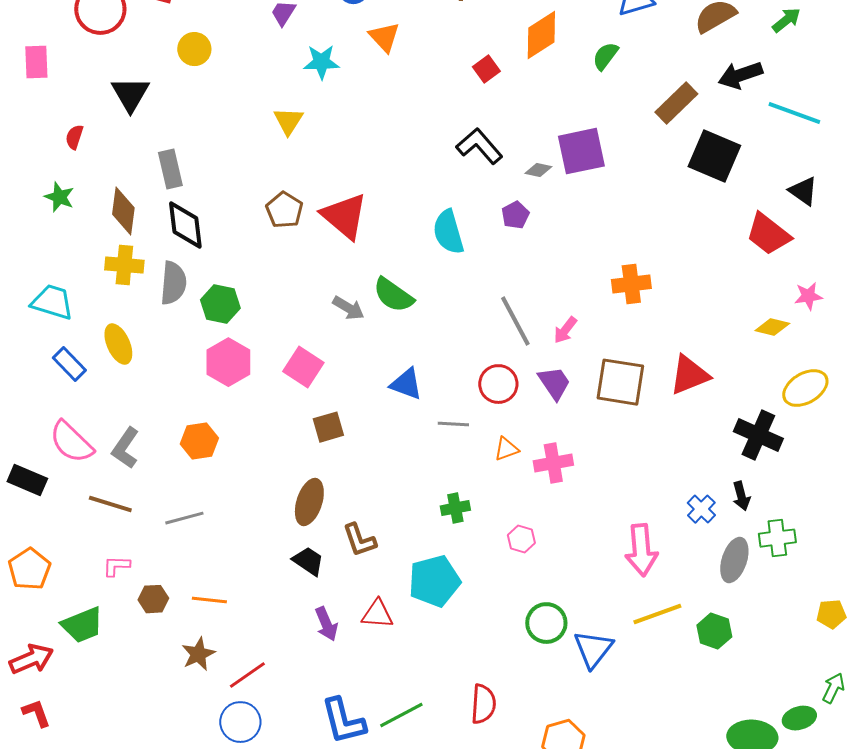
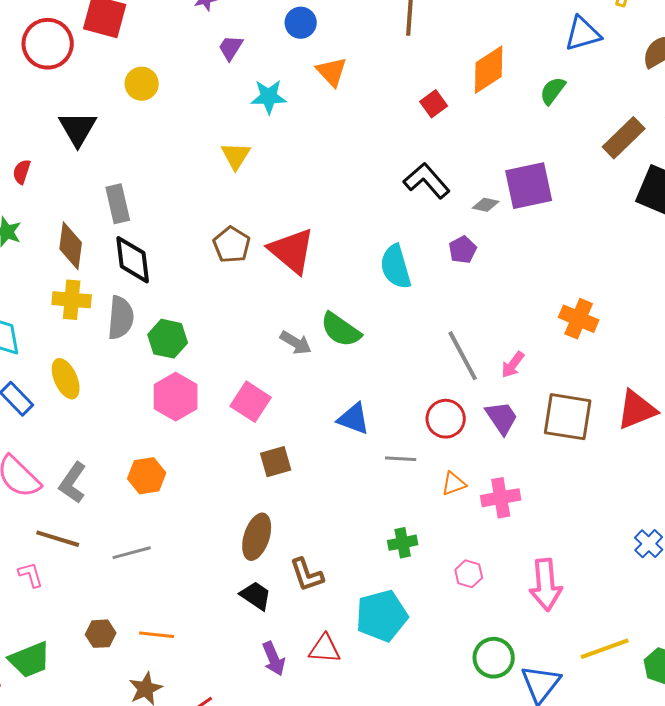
orange cross: (631, 284) -> (579, 319), turned 30
pink arrow: (641, 550) -> (546, 585), moved
pink L-shape: (116, 566) -> (31, 575), moved, turned 72

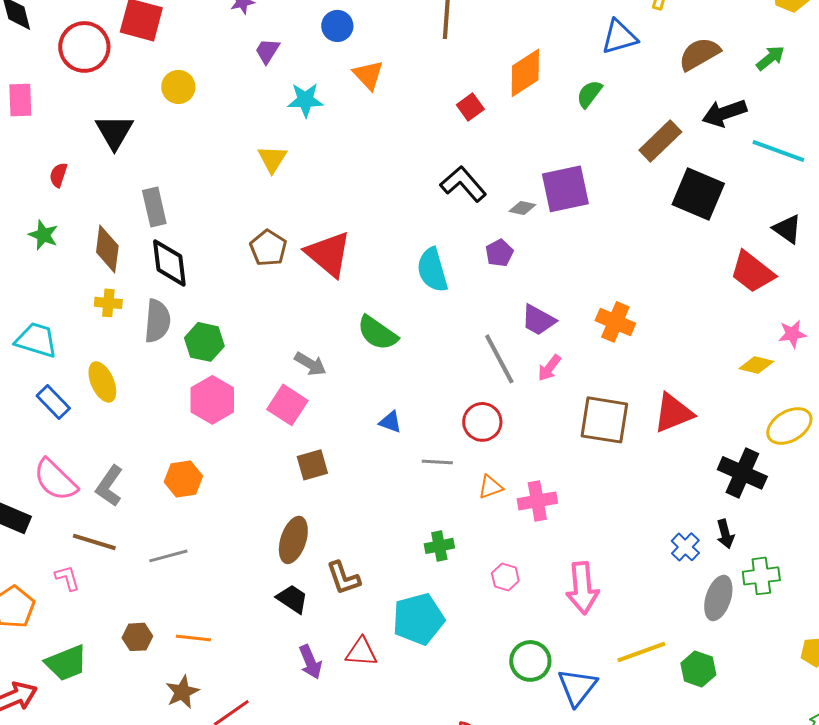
yellow cross: (72, 300) -> (108, 303), size x0.7
gray arrow: (296, 343) -> (310, 364), moved
purple trapezoid: (502, 418) -> (538, 320), moved, turned 153
blue triangle: (354, 419) -> (390, 422), size x0.7

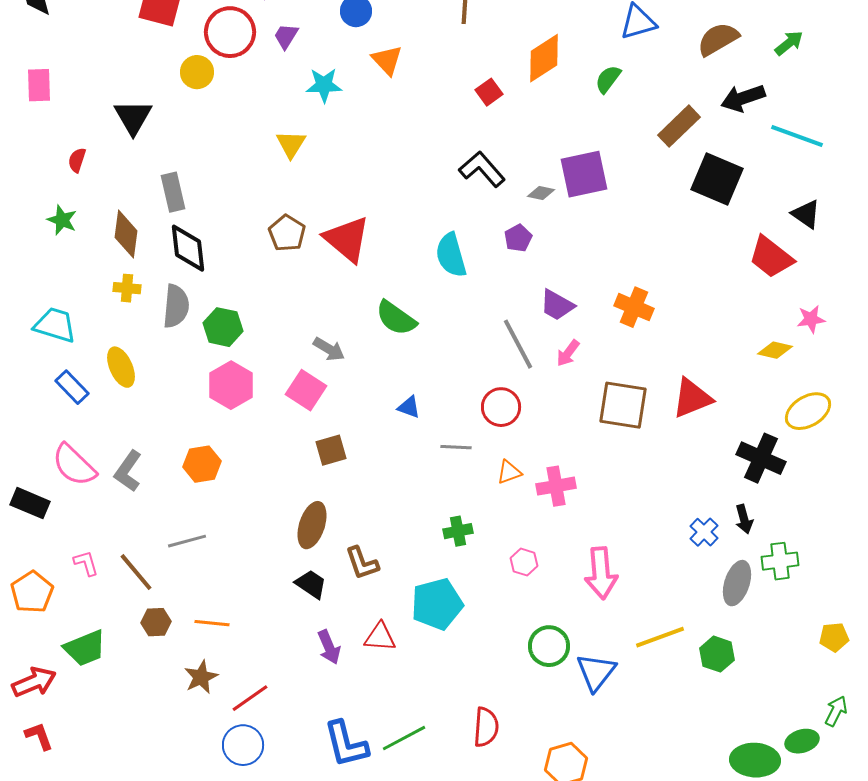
red circle: (84, 47) -> (230, 32), moved
brown line: (94, 542) -> (136, 572), moved, turned 33

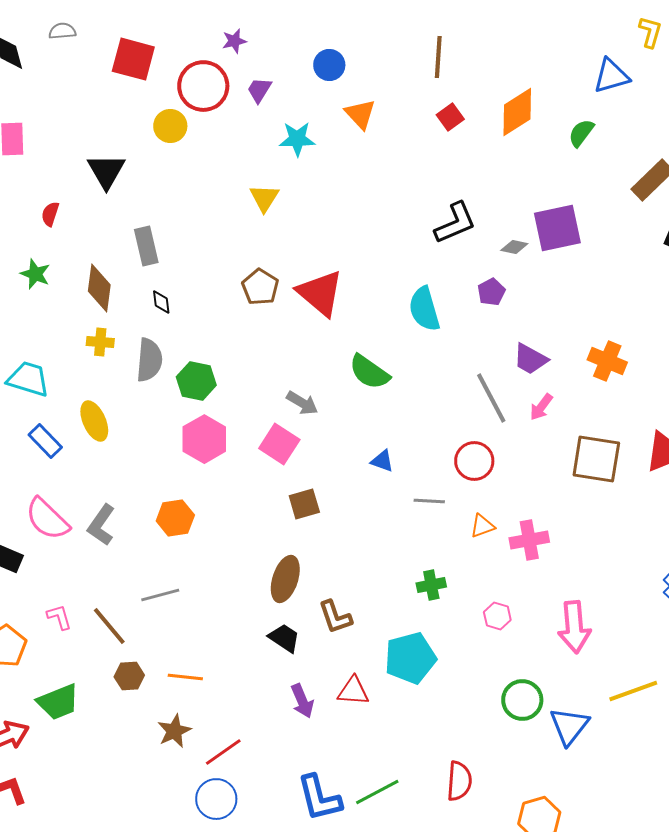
red square: (489, 92) -> (450, 117), moved
black L-shape: (482, 169) -> (455, 223), turned 108
black diamond: (188, 248) -> (161, 302), size x0.5

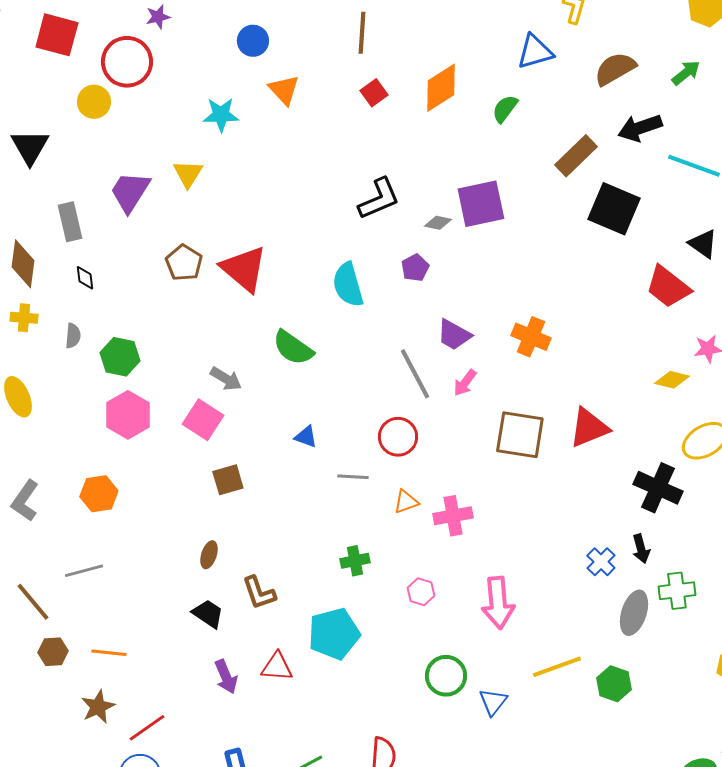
purple trapezoid: (259, 90) -> (130, 192), moved, size x1.6
gray semicircle: (149, 360) -> (73, 336), size x0.6
brown ellipse: (285, 579) -> (209, 555), size x0.6
blue triangle: (569, 726) -> (493, 702), size x0.7

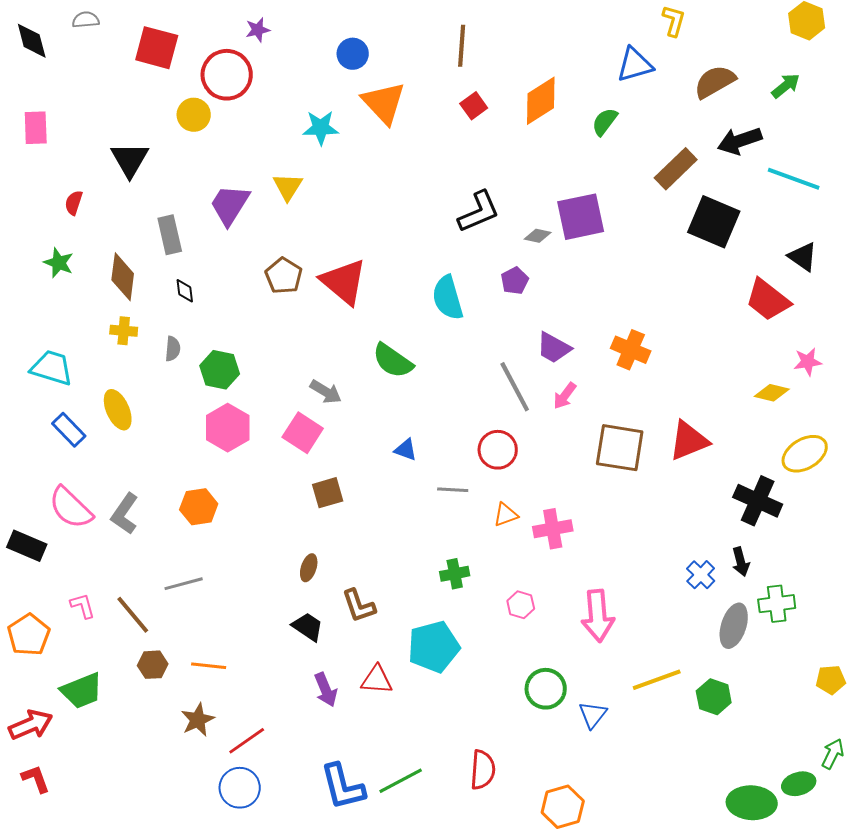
orange triangle: (284, 90) -> (384, 103), size x1.4

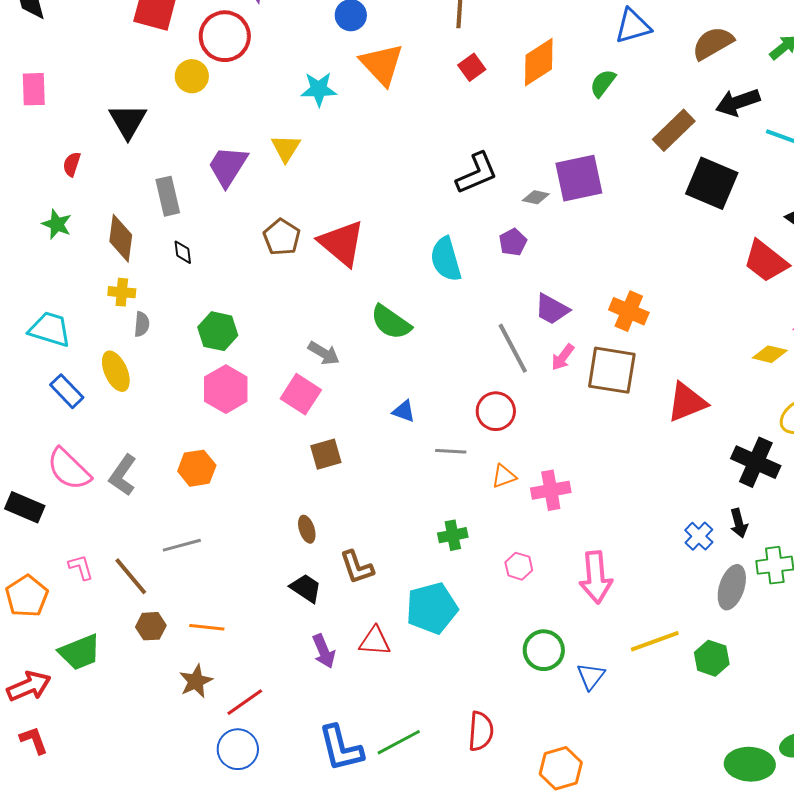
gray semicircle: (173, 349) -> (142, 324), moved
brown square: (620, 448) -> (612, 370), moved
brown ellipse: (309, 568) -> (307, 529), turned -36

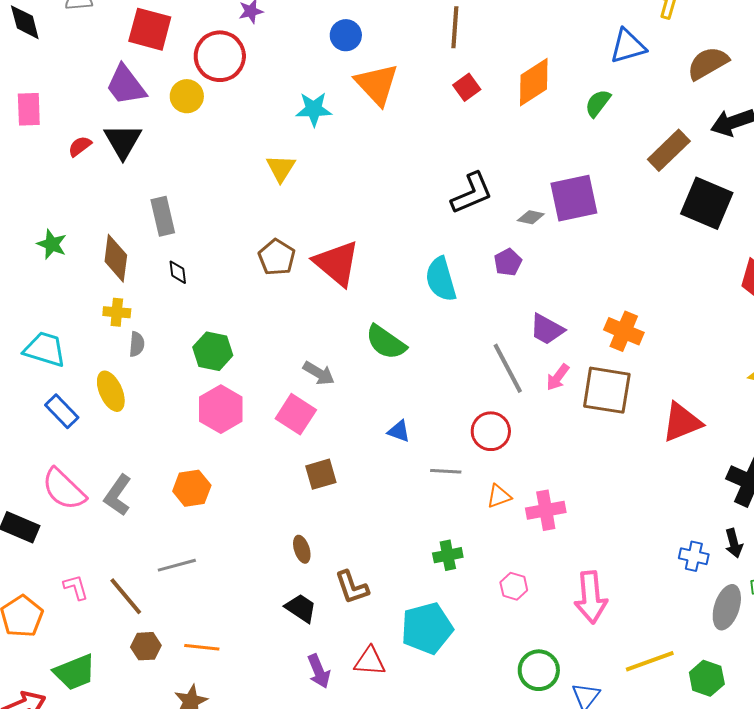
red semicircle: (72, 164) -> (80, 146), moved, turned 35
purple trapezoid: (228, 166) -> (126, 85), moved, turned -69
blue cross: (699, 536) -> (694, 556), turned -32

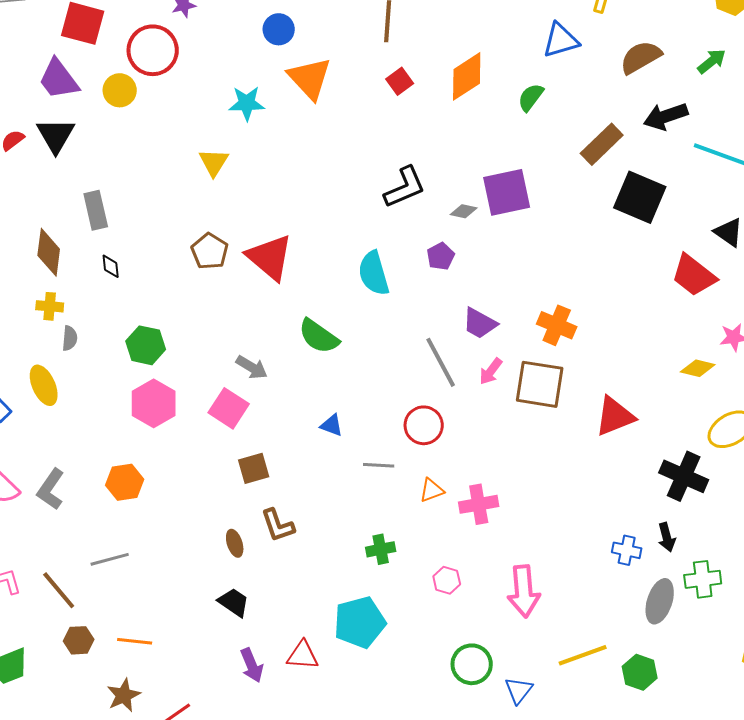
brown L-shape: (352, 587) -> (278, 525), moved

